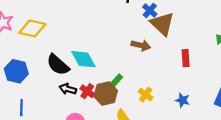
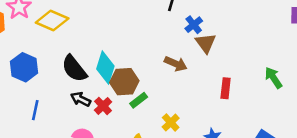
brown triangle: (162, 24) -> (206, 43), size x0.7
cyan diamond: (83, 59) -> (105, 68), turned 36
brown hexagon: (106, 93) -> (124, 82), moved
blue line: (21, 108) -> (35, 110), moved

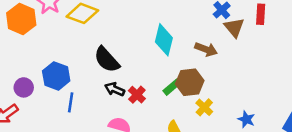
blue hexagon: (24, 67) -> (56, 76), moved
cyan diamond: (105, 68) -> (164, 40), moved
brown hexagon: (124, 82) -> (190, 82), moved
red rectangle: (226, 88) -> (261, 14), moved

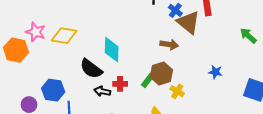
brown triangle: (234, 27) -> (188, 22), size x1.4
cyan diamond: (164, 40) -> (112, 50), moved
red cross: (137, 95) -> (120, 84), moved, turned -32
blue star: (246, 119) -> (215, 72), moved

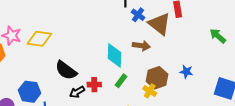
blue cross: (175, 10) -> (138, 15), moved
cyan diamond: (112, 50) -> (114, 55), moved
brown hexagon: (161, 74) -> (157, 78), moved
black arrow: (102, 91) -> (77, 92), turned -42

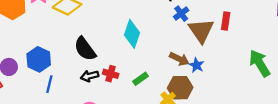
green arrow: (218, 36) -> (260, 63), size x1.4
brown arrow: (141, 46) -> (179, 59), moved
cyan diamond: (114, 55) -> (132, 34), moved
blue star: (186, 72) -> (197, 65), moved

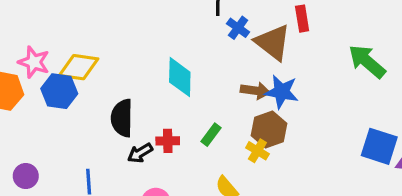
black semicircle: (85, 49) -> (122, 118), turned 55
blue hexagon: (39, 59) -> (59, 91), moved
blue star: (197, 65) -> (282, 92), size x1.5

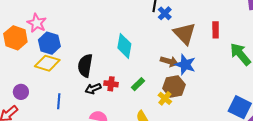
red rectangle: (302, 19) -> (216, 30), moved
blue cross: (238, 28) -> (165, 13), moved
yellow diamond: (79, 67) -> (47, 63), moved

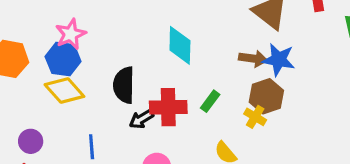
pink star: (37, 23) -> (71, 34), moved, turned 30
yellow diamond: (47, 63) -> (64, 90), turned 40
red cross: (111, 84) -> (168, 107), size x1.6

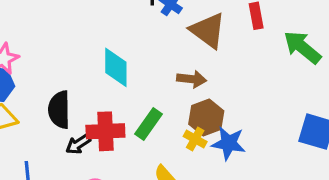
blue star: (279, 60) -> (229, 143), moved
green rectangle: (210, 101) -> (148, 124), size x1.4

